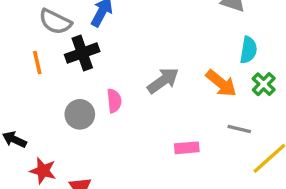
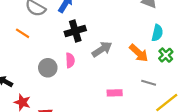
black cross: (82, 53) -> (75, 31), moved
orange line: (37, 63) -> (23, 33), turned -48

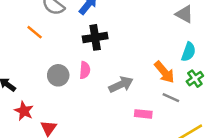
gray arrow: (102, 49) -> (121, 85), moved
gray line: (149, 83) -> (171, 98), moved
pink rectangle: (115, 93) -> (143, 114), moved

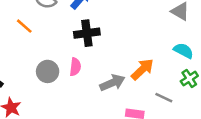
cyan semicircle: (189, 52) -> (183, 51), turned -84
orange arrow: (164, 72) -> (142, 69), moved, turned -95

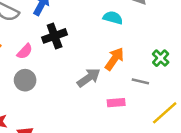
cyan semicircle: (183, 51) -> (113, 18), moved
pink semicircle: (75, 67) -> (25, 51), moved, turned 49

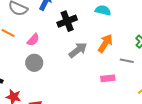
black cross: (55, 36) -> (67, 21), moved
gray arrow: (89, 78) -> (78, 50), moved

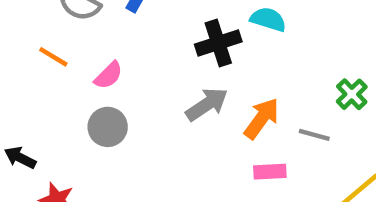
black cross: (67, 21) -> (218, 43), moved
orange arrow: (105, 43) -> (262, 118), moved

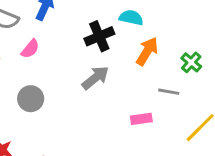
pink semicircle: (108, 75) -> (30, 49), moved
orange arrow: (262, 118) -> (147, 51), moved

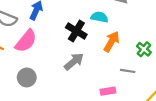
black cross: (99, 36) -> (76, 31), turned -35
pink semicircle: (30, 49) -> (26, 41), size x1.6

